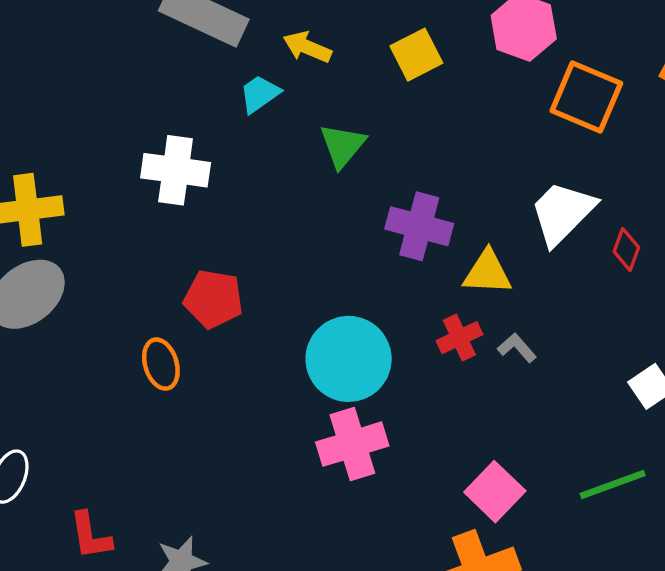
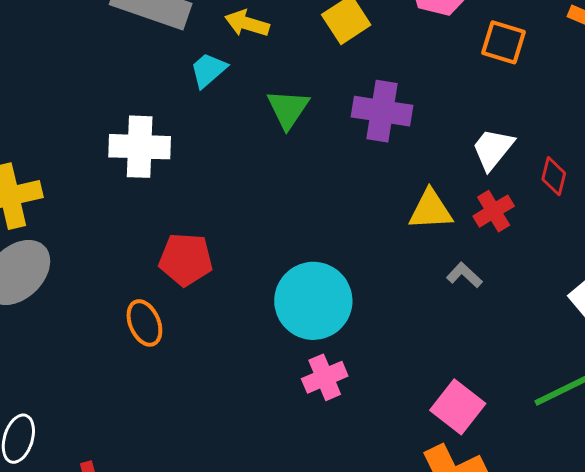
orange square: (586, 97) -> (503, 42), size x0.7
white trapezoid: (562, 213) -> (493, 149), size x0.7
purple cross: (419, 226) -> (382, 111), moved
red cross: (459, 338) -> (494, 211), moved
pink cross: (352, 444) -> (325, 377), size x0.7

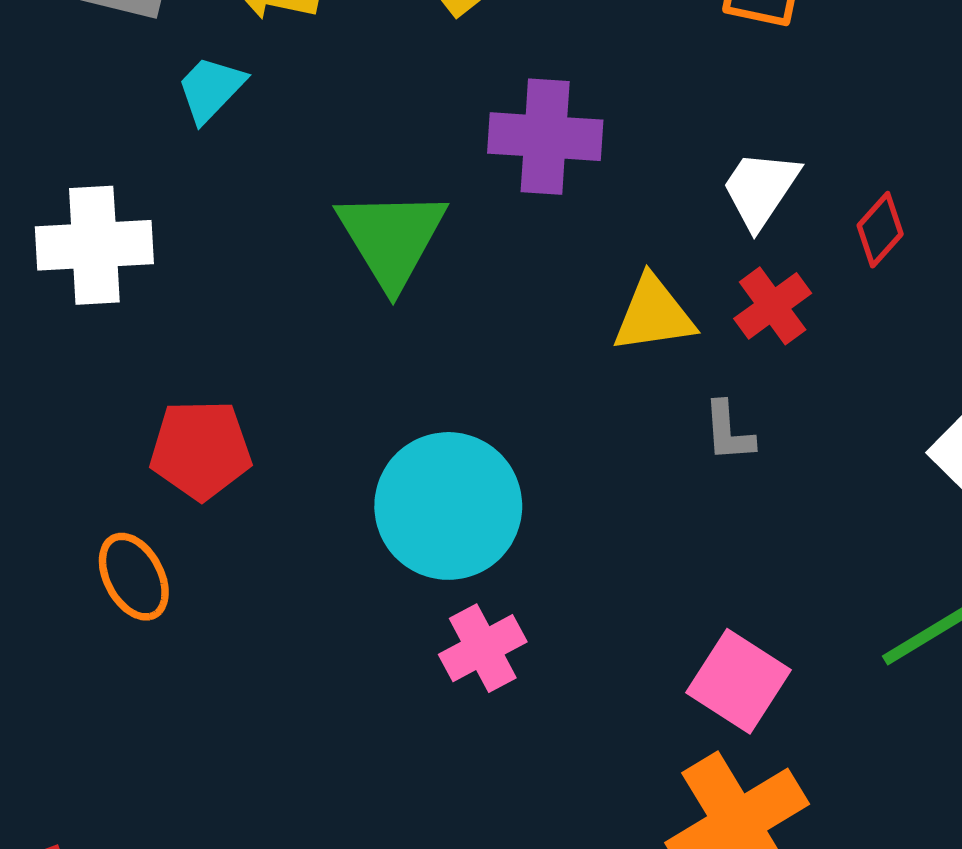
green triangle: (288, 109) -> (392, 238), moved, size x1.4
red diamond: (554, 176) -> (880, 230), turned 33
gray L-shape: (464, 275) -> (728, 432), turned -132

